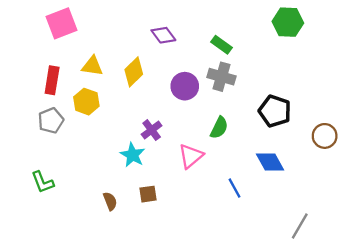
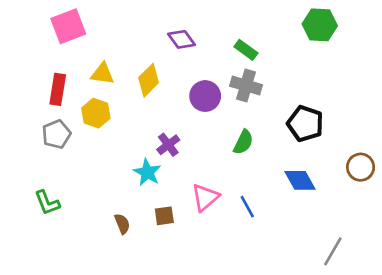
brown circle: (325, 136) -> (361, 167), moved
pink triangle: (191, 156) -> (205, 197), moved
blue line: (235, 188) -> (247, 207), moved

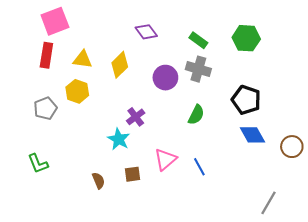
green hexagon: (320, 25) -> (246, 38), moved
red rectangle: (58, 89) -> (46, 55), moved
brown circle: (361, 167) -> (292, 147), moved
blue diamond: (300, 180) -> (253, 135), moved

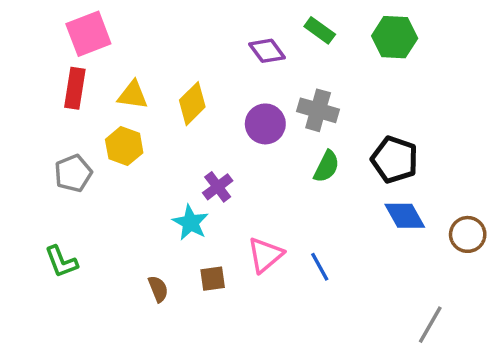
purple diamond: (146, 32) -> (267, 51), moved
green hexagon: (246, 38) -> (395, 37), moved
green rectangle: (198, 40) -> (320, 30), moved
green semicircle: (196, 115) -> (327, 166), moved

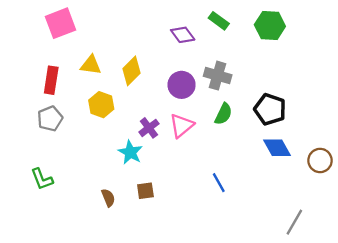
red rectangle: (75, 88) -> (51, 80), moved
yellow hexagon: (124, 146) -> (101, 105), moved
pink triangle: (265, 255) -> (182, 126), moved

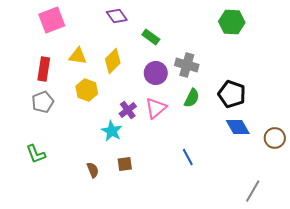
green rectangle: (219, 21) -> (151, 37), moved
purple diamond: (183, 35) -> (117, 16), moved

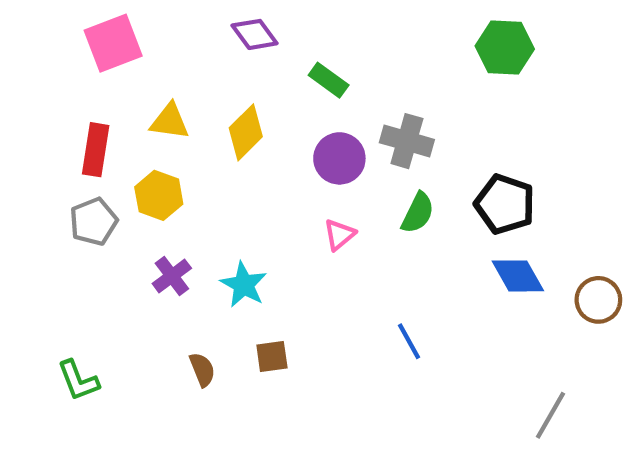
yellow hexagon: (87, 90) -> (159, 195), moved
pink triangle: (156, 108) -> (339, 235), size x0.7
purple cross: (128, 110) -> (172, 276), moved
green L-shape: (36, 154) -> (78, 380), moved

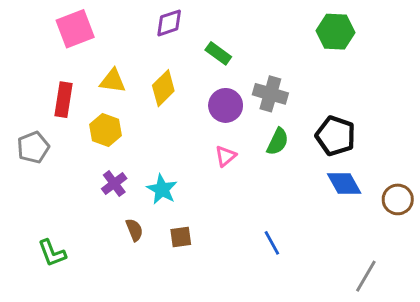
purple diamond: (255, 34) -> (169, 23), turned -72
gray pentagon: (93, 222) -> (33, 147), moved
blue line: (409, 341) -> (272, 243), moved
brown semicircle: (202, 370) -> (134, 230), moved

